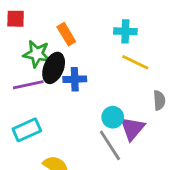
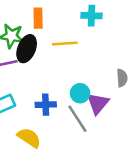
orange rectangle: (66, 34) -> (38, 18), turned 30
yellow line: (135, 62) -> (65, 44), moved, turned -30
blue cross: (75, 79) -> (46, 105), moved

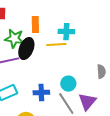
cyan cross: (91, 16) -> (66, 32), moved
purple triangle: (98, 103) -> (87, 102), moved

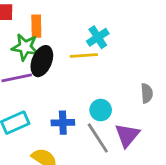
orange rectangle: (35, 25) -> (36, 26), moved
cyan cross: (66, 32) -> (98, 37), turned -35

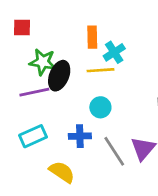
orange rectangle: (36, 26) -> (92, 37), moved
cyan circle: (101, 110) -> (100, 107), moved

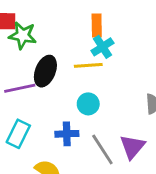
orange rectangle: (92, 37) -> (97, 25), moved
green star: (43, 62) -> (23, 35), moved
cyan rectangle: (33, 136) -> (18, 134), turned -40

